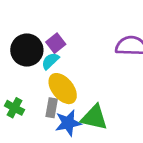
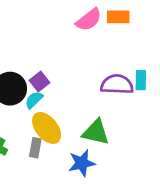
green triangle: (94, 117) -> (96, 132), moved
blue star: (68, 123) -> (82, 163), moved

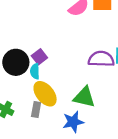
cyan semicircle: (34, 100) -> (35, 71), turned -48

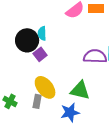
black circle: (16, 62) -> (27, 40), moved
cyan semicircle: (35, 71) -> (42, 33), moved

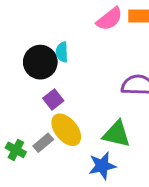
purple square: (40, 54) -> (53, 100), moved
gray rectangle: (37, 101) -> (43, 143), moved, turned 40

